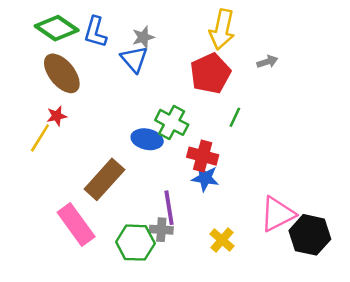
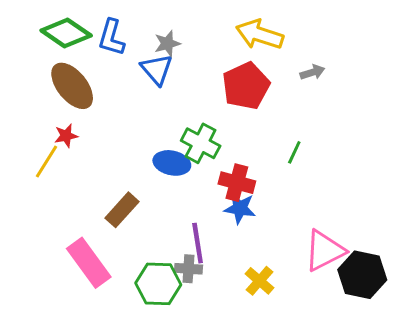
yellow arrow: (222, 29) -> (260, 34), turned 96
green line: (235, 117) -> (294, 152), moved
brown rectangle: (104, 179) -> (122, 210), size x0.7

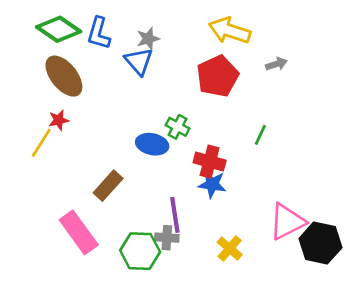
green cross: (201, 143) -> (178, 127), size x0.7

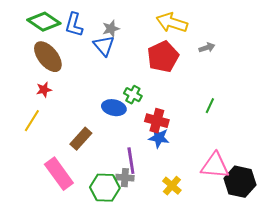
green line: (260, 135) -> (210, 106), moved
yellow line: (41, 143) -> (32, 121), moved
pink triangle: (287, 222) -> (215, 166), turned 32

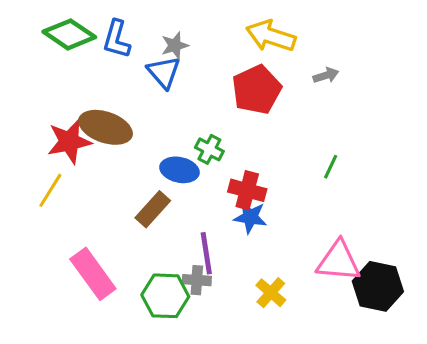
brown ellipse: (48, 57) -> (105, 127), moved, turned -32
red star: (44, 90) -> (69, 142), size x1.8
brown rectangle: (81, 139) -> (153, 209), moved

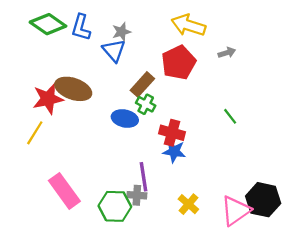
green line: (331, 167) -> (230, 116), turned -63
brown rectangle: (153, 209) -> (142, 84), moved
pink triangle: (339, 261) -> (236, 211), moved, turned -40

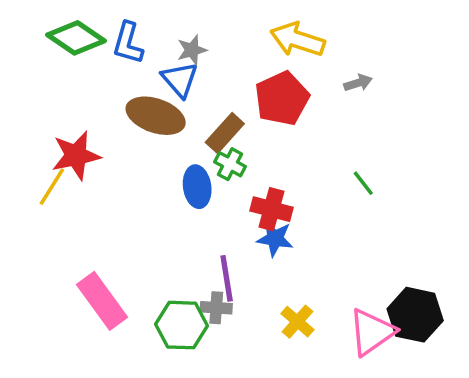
brown ellipse: (73, 89) -> (156, 116), moved
blue ellipse: (125, 119) -> (197, 187), turned 70
yellow line: (35, 133) -> (52, 187), moved

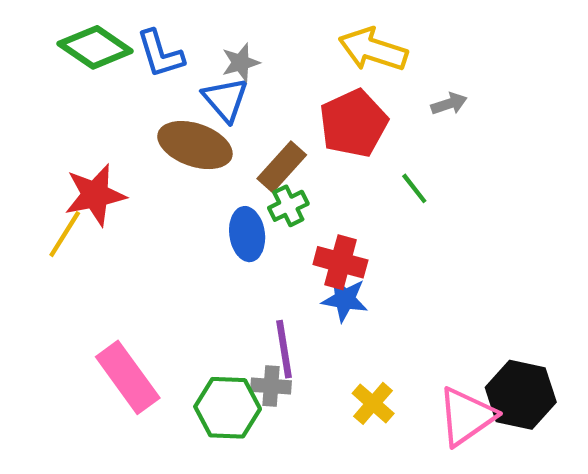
blue L-shape: (128, 43) -> (160, 54), turned -33
green cross: (230, 164) -> (288, 206), turned 36
green line: (363, 183) -> (414, 188), moved

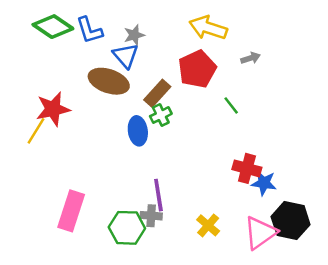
red cross: (340, 262) -> (247, 168), moved
blue star: (345, 299) -> (264, 183), moved
pink rectangle: (128, 377) -> (71, 211), turned 54

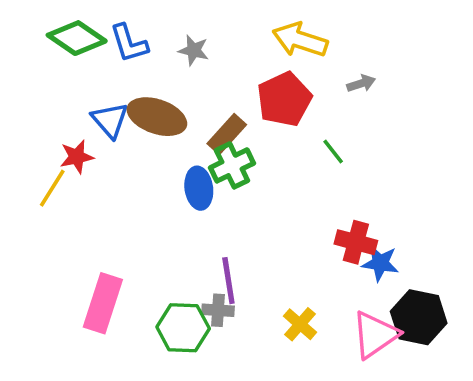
gray star: (134, 35) -> (194, 50), turned 30
blue triangle: (126, 56) -> (110, 120), moved
red star: (53, 109) -> (77, 157), size x0.7
green cross: (161, 115) -> (232, 165), size x1.4

